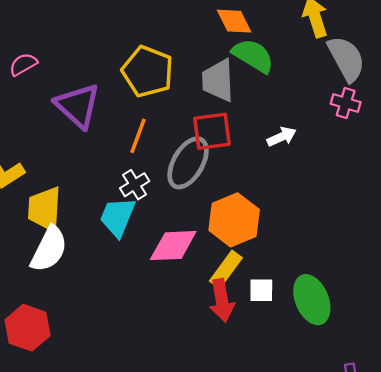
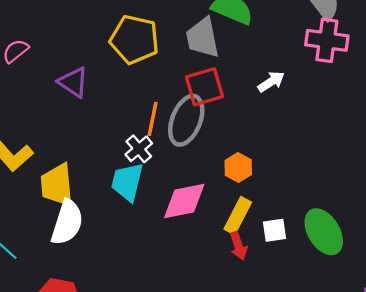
pink cross: (346, 103) -> (327, 40), size x1.5
purple triangle: (78, 106) -> (73, 82), size x0.7
orange line: (138, 136) -> (153, 119), moved
orange hexagon: (234, 220) -> (238, 167), size x0.6
red arrow: (222, 300) -> (238, 246), size x0.7

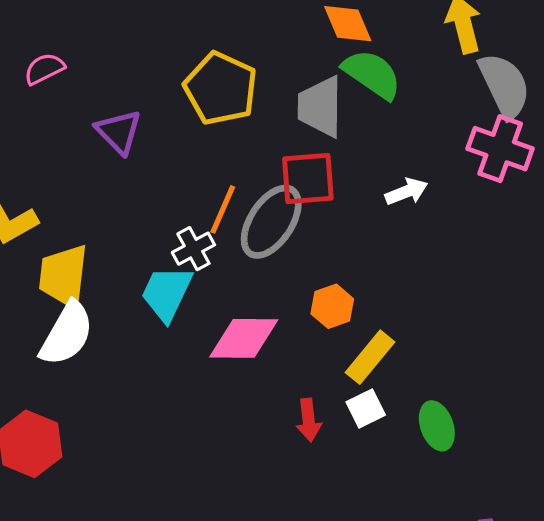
yellow rectangle: (238, 216) -> (370, 357), moved
white square: (274, 230) -> (366, 408), turned -30
green ellipse: (324, 232) -> (437, 426), size x0.7

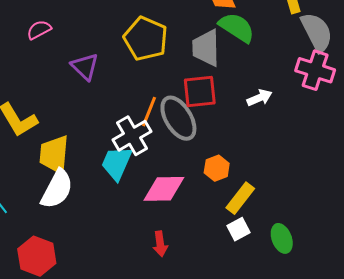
gray ellipse: (271, 222) -> (178, 118), turned -63
white cross: (193, 249) -> (132, 136), size x1.5
red arrow: (309, 420) -> (160, 244), moved

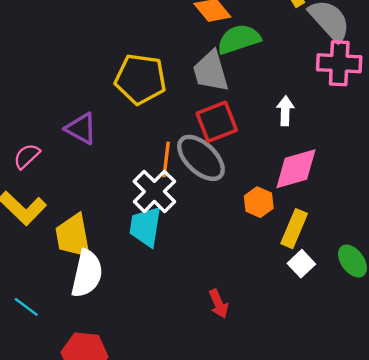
green semicircle: (237, 27) -> (239, 39), turned -36
pink semicircle: (39, 30) -> (27, 156), moved
white arrow: (259, 98) -> (285, 111), turned -50
pink diamond: (164, 189) -> (296, 169), moved

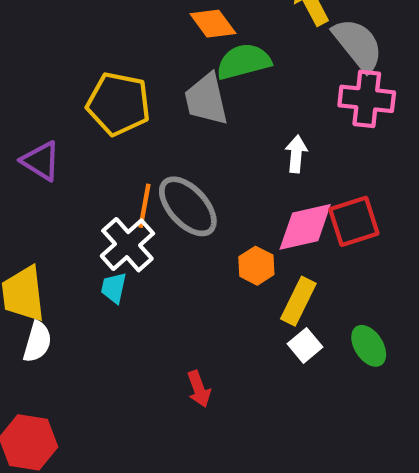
red square: (217, 122) -> (354, 221), moved
cyan trapezoid: (145, 227) -> (114, 288), size x0.6
white semicircle: (87, 274) -> (37, 342), size x0.7

